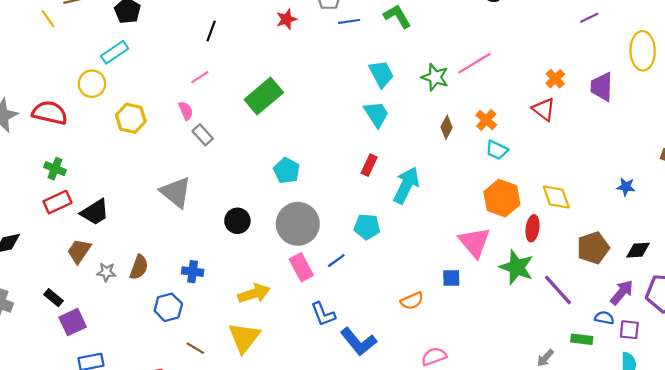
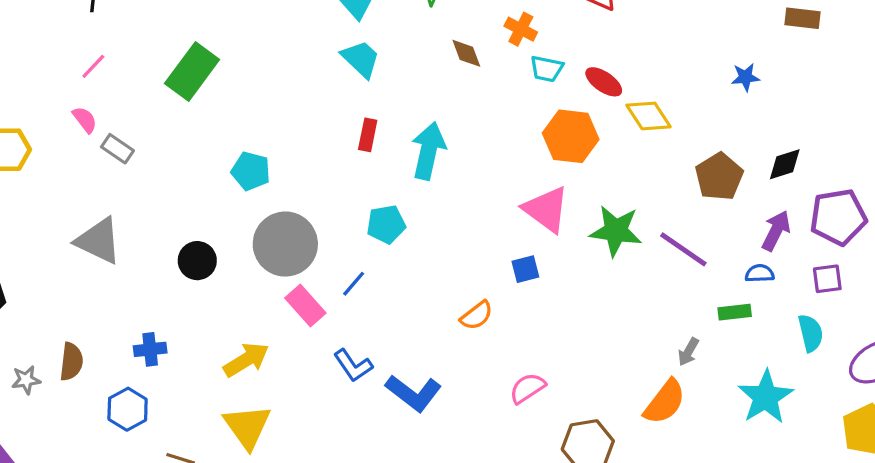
brown diamond: (447, 127) -> (466, 53), turned -35
red ellipse: (532, 228) -> (604, 82), moved, turned -50
purple square: (629, 330) -> (827, 279), moved

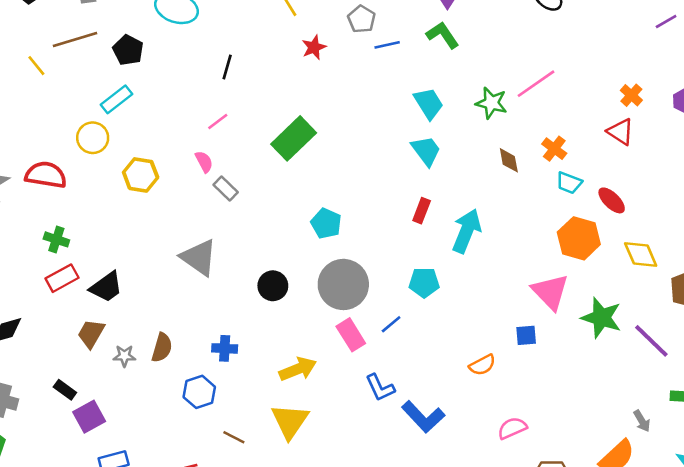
yellow diamond: (648, 116) -> (641, 254), moved
gray arrow: (688, 352) -> (642, 421), turned -70

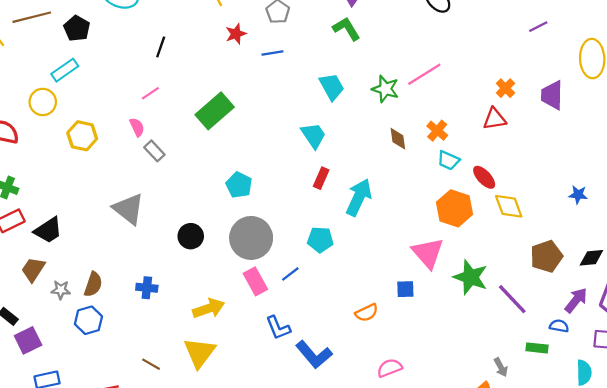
blue line: (387, 45) -> (272, 53), moved
red triangle: (620, 132) -> (495, 119), turned -45
cyan trapezoid: (426, 151) -> (313, 135), moved
yellow diamond: (641, 254) -> (509, 206), moved
blue hexagon: (199, 392) -> (88, 320), moved

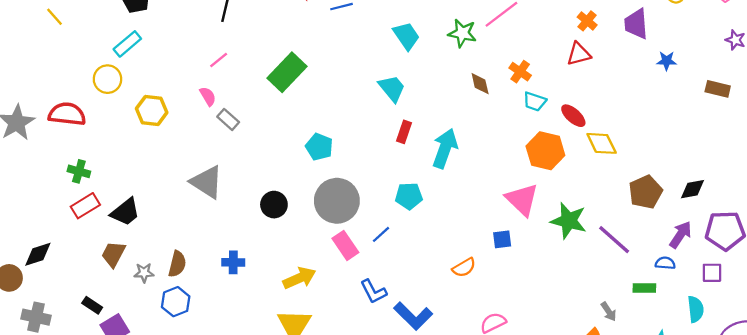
blue star: (578, 195) -> (667, 61), moved

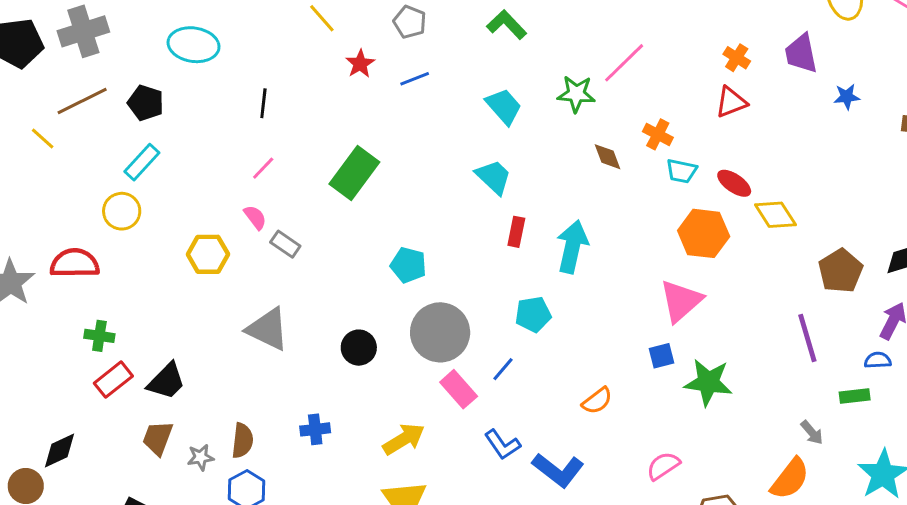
yellow hexagon: (152, 111) -> (208, 254), moved
pink triangle: (522, 200) -> (681, 301), turned 42
green star: (569, 221) -> (708, 382), moved
purple line: (614, 240) -> (807, 338), turned 39
orange semicircle: (464, 267) -> (597, 401), moved

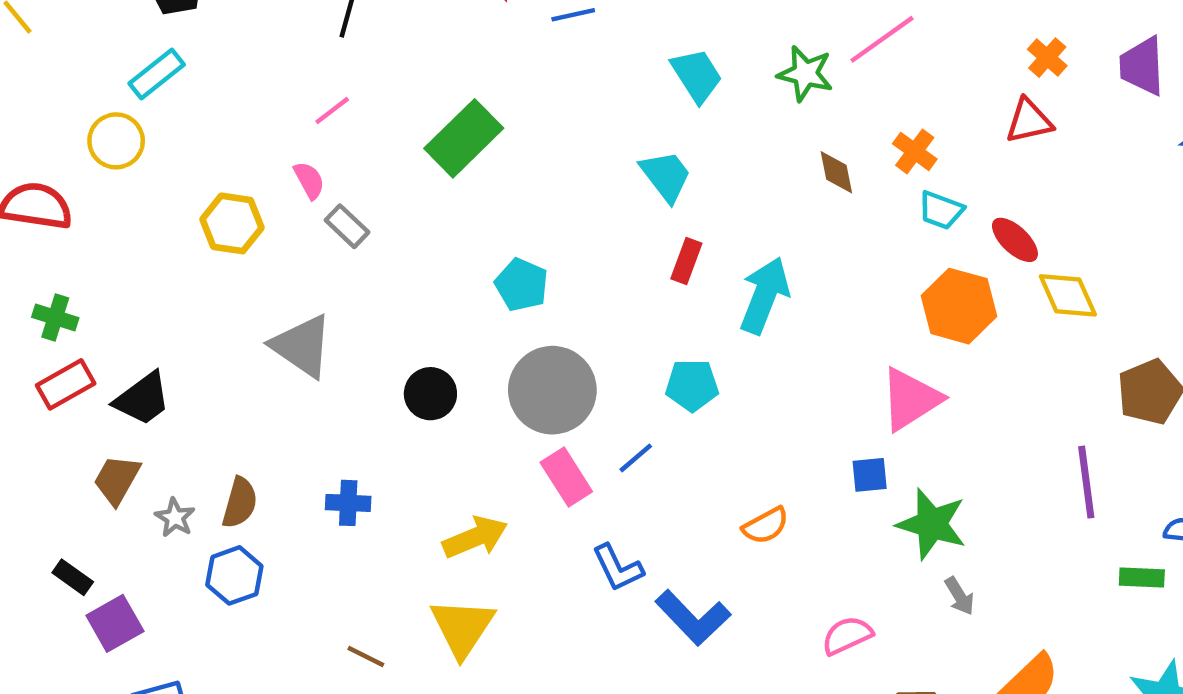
gray arrow: (812, 433) -> (960, 596), moved
gray star: (201, 457) -> (175, 518), turned 30

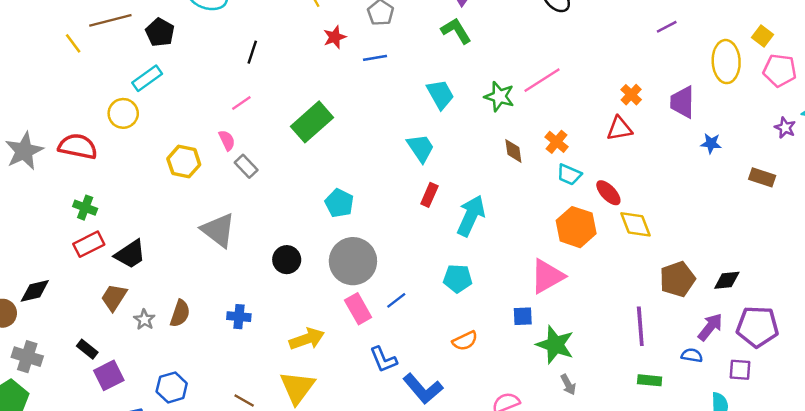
cyan pentagon: (692, 385) -> (458, 278), moved
blue hexagon: (234, 575) -> (172, 387), moved
green rectangle: (1142, 577) -> (650, 380), moved

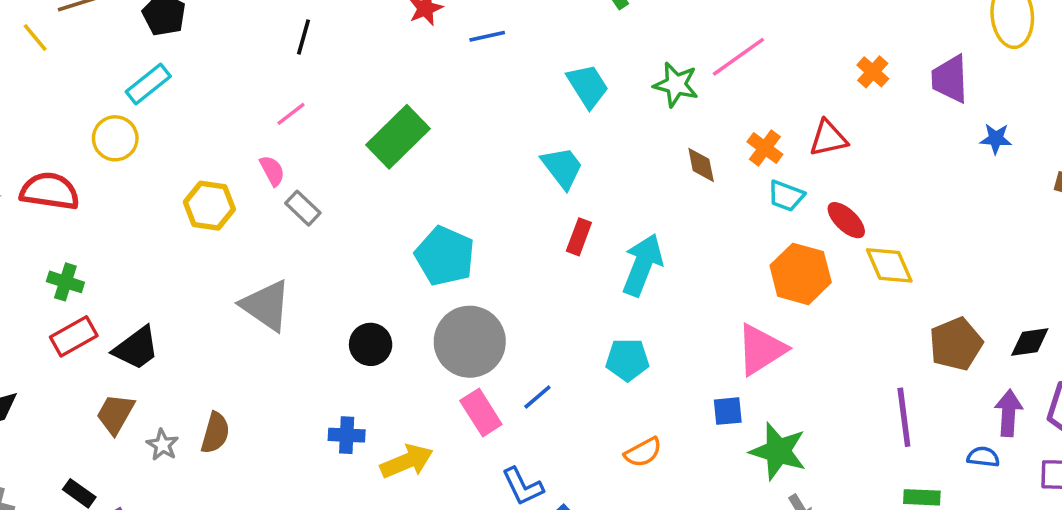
red triangle: (619, 129) -> (828, 138), moved
cyan pentagon: (339, 203) -> (445, 256), size x1.4
blue cross: (239, 317) -> (347, 435), moved
purple arrow: (710, 327) -> (1009, 413), turned -32

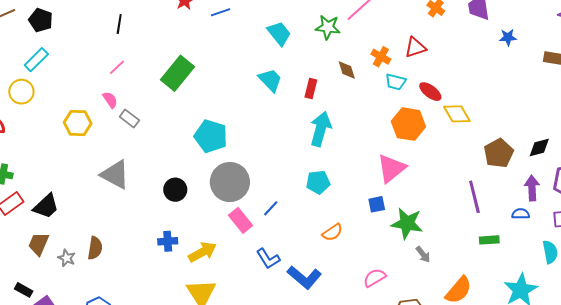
red rectangle: (579, 237) -> (311, 88), moved

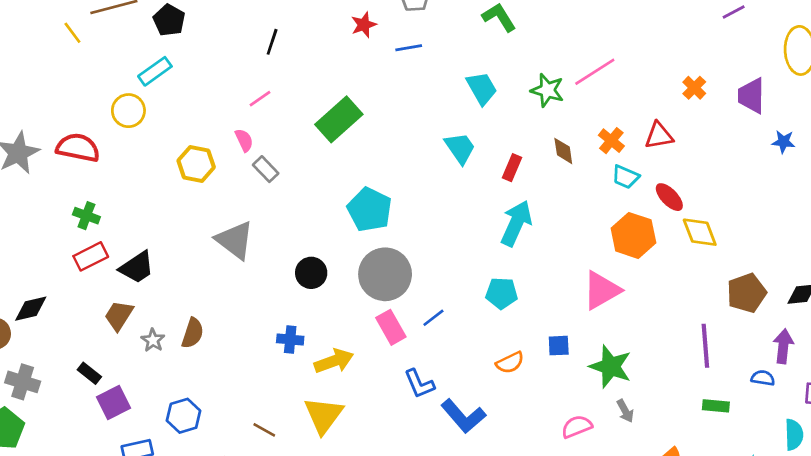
blue square: (377, 204) -> (559, 346), moved
pink semicircle: (375, 278) -> (577, 427), moved

